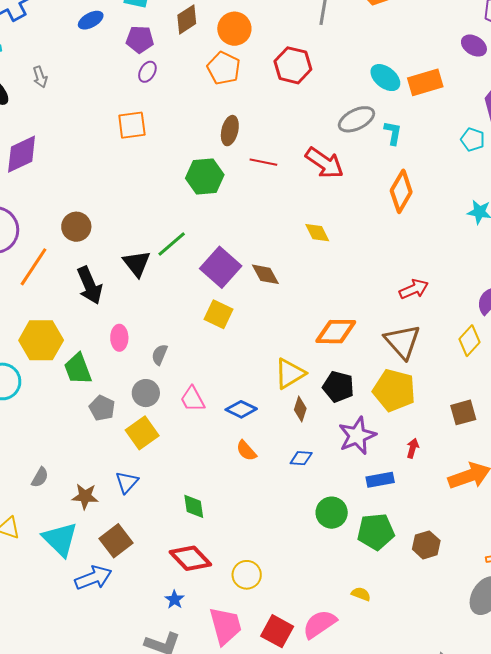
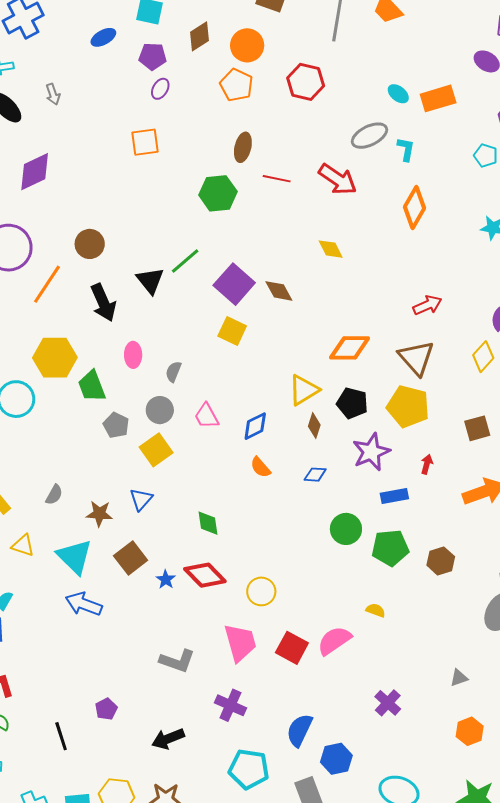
cyan ellipse: (385, 78) -> (398, 94), size x0.7
blue diamond: (241, 409) -> (255, 426), turned -52
blue arrow: (93, 578) -> (84, 604), moved, turned -138
blue star: (174, 600) -> (166, 579), moved

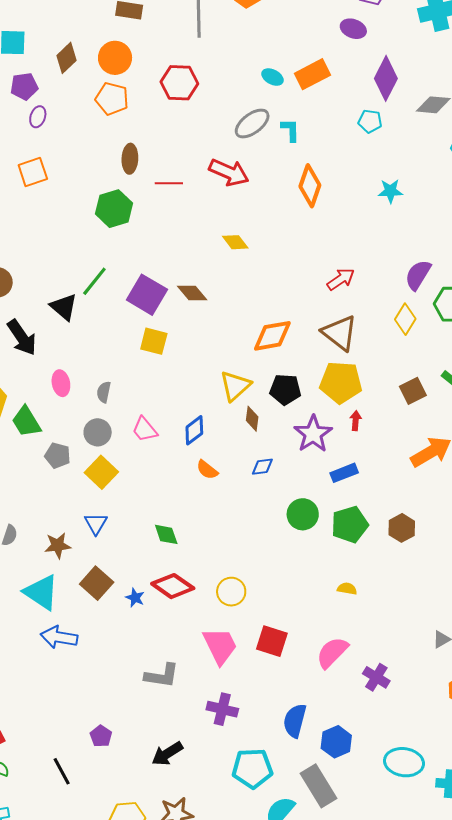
red arrow: (427, 464) -> (356, 421), moved
pink semicircle: (334, 641) -> (332, 652), moved

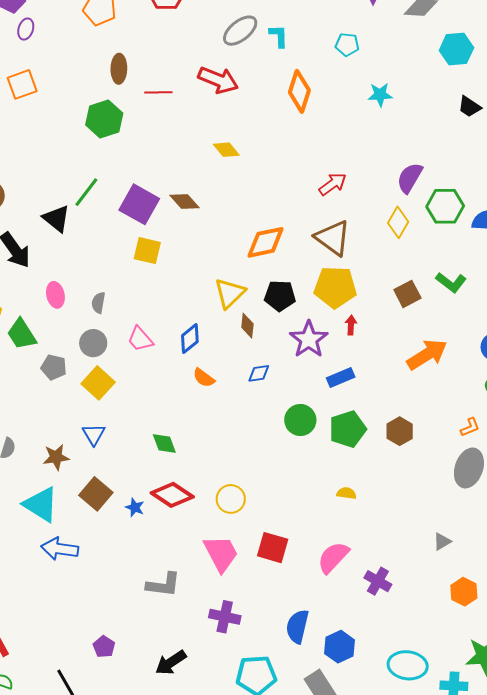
cyan pentagon: (370, 121) -> (347, 45), moved

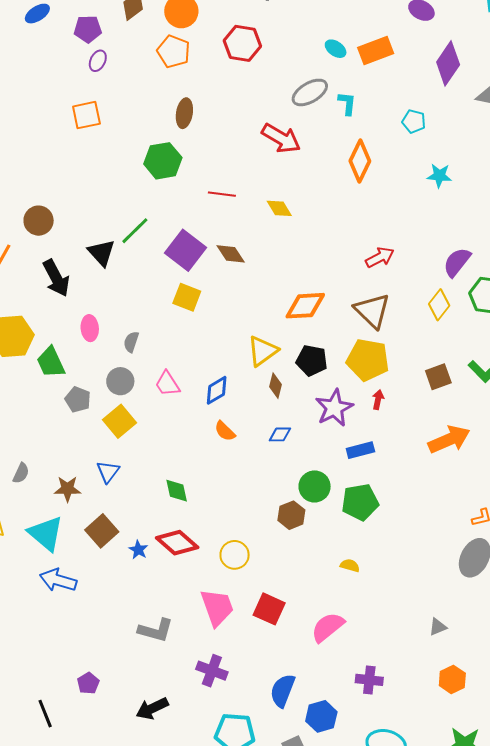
red line: (158, 92) -> (222, 194), moved
brown hexagon: (400, 431) -> (291, 515), moved
purple cross: (378, 581) -> (369, 680), moved, turned -32

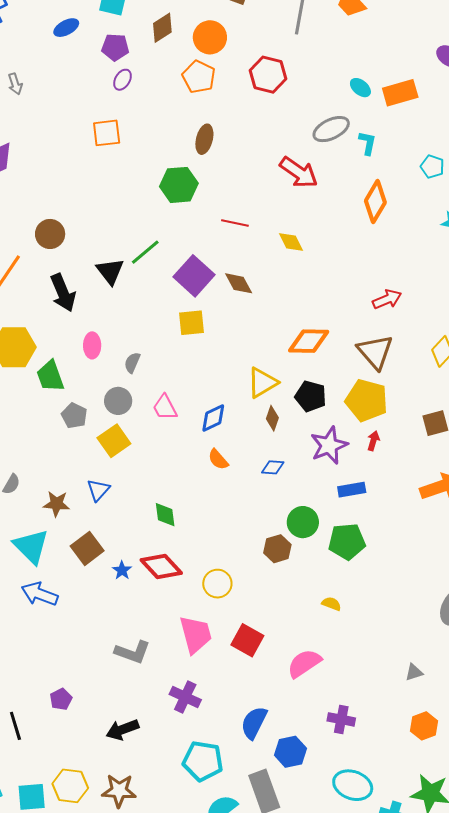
yellow square: (187, 297) -> (191, 323), turned -32

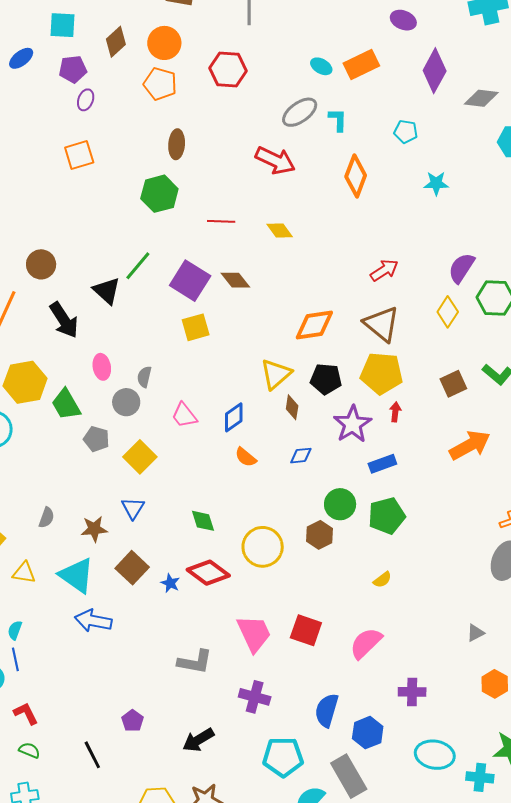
gray circle: (118, 401) -> (126, 402), moved
yellow circle: (217, 584) -> (263, 547), moved, size x1.4
yellow semicircle: (331, 604) -> (382, 580), turned 132

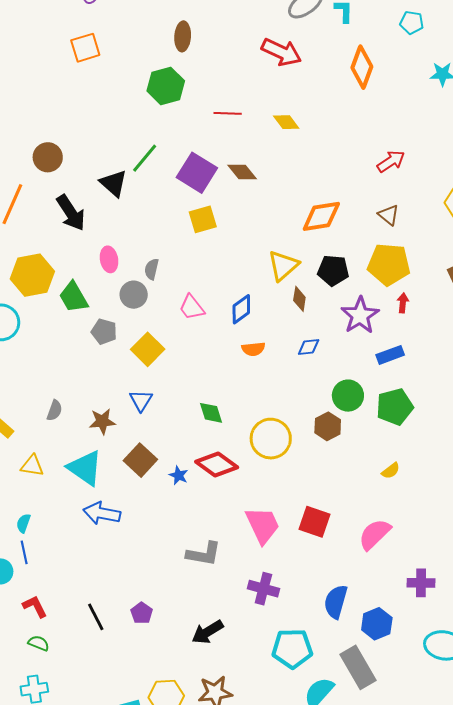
brown triangle: (382, 324) -> (389, 215), size x0.6
orange semicircle: (246, 457) -> (253, 349), turned -45
black line: (92, 755) -> (96, 617), moved

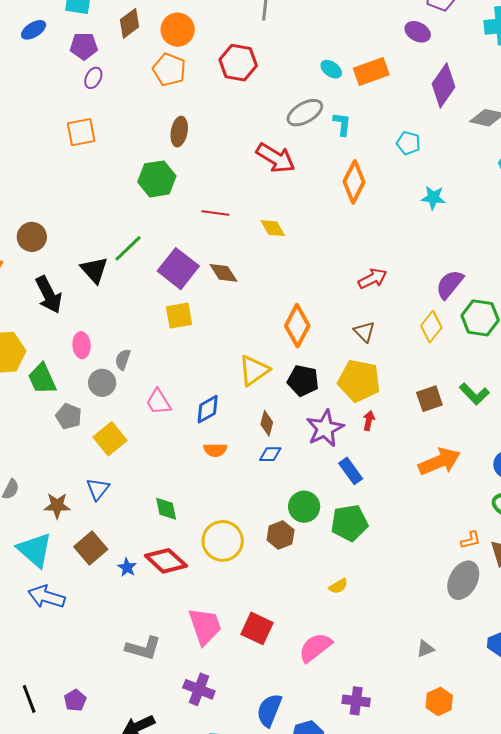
orange diamond: (321, 216) -> (297, 326), turned -60
brown diamond: (299, 299) -> (267, 423), moved
blue rectangle: (390, 355) -> (351, 471), turned 68

